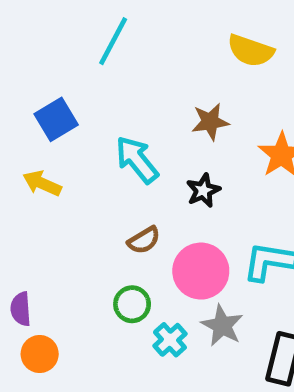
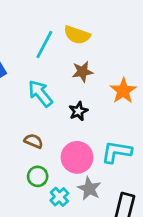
cyan line: (113, 41) -> (44, 44), moved
yellow semicircle: (251, 51) -> (77, 35), moved
brown semicircle: (144, 240) -> (34, 141), moved, turned -126

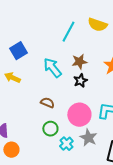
yellow semicircle: (77, 35) -> (97, 25), moved
cyan line: (44, 44) -> (68, 32), moved
brown star: (82, 72) -> (79, 62), moved

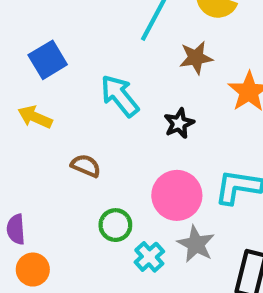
brown star: (79, 62) -> (196, 58), moved
brown semicircle: (47, 103) -> (86, 166), moved

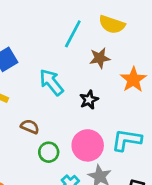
green circle: (115, 225) -> (49, 152), moved

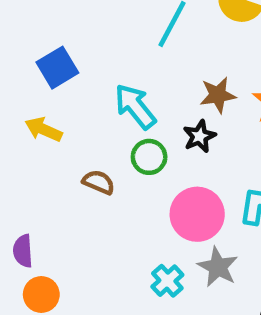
brown star: (100, 58) -> (218, 95), moved
green circle: (49, 152) -> (149, 157), moved

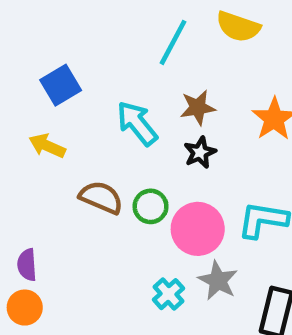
brown star: (218, 95) -> (198, 108), moved
green circle: (149, 157) -> (151, 206), moved
brown semicircle: (99, 182) -> (101, 197), size x1.4
orange circle: (41, 294) -> (25, 308), moved

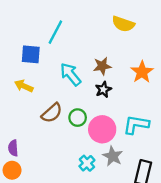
cyan line: (173, 42) -> (55, 32), moved
blue square: (61, 85) -> (31, 54), turned 36
brown semicircle: (101, 197) -> (52, 113), turned 115

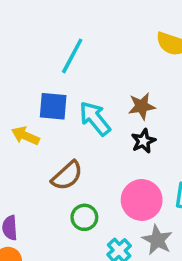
blue square: (31, 54) -> (53, 106), moved
green circle: (78, 118) -> (84, 217), moved

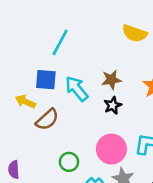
brown semicircle: (67, 176) -> (47, 119), moved

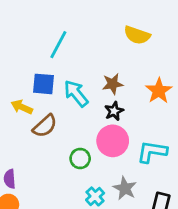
pink circle: (111, 149) -> (113, 141), moved
green circle: (69, 162) -> (80, 159), moved

